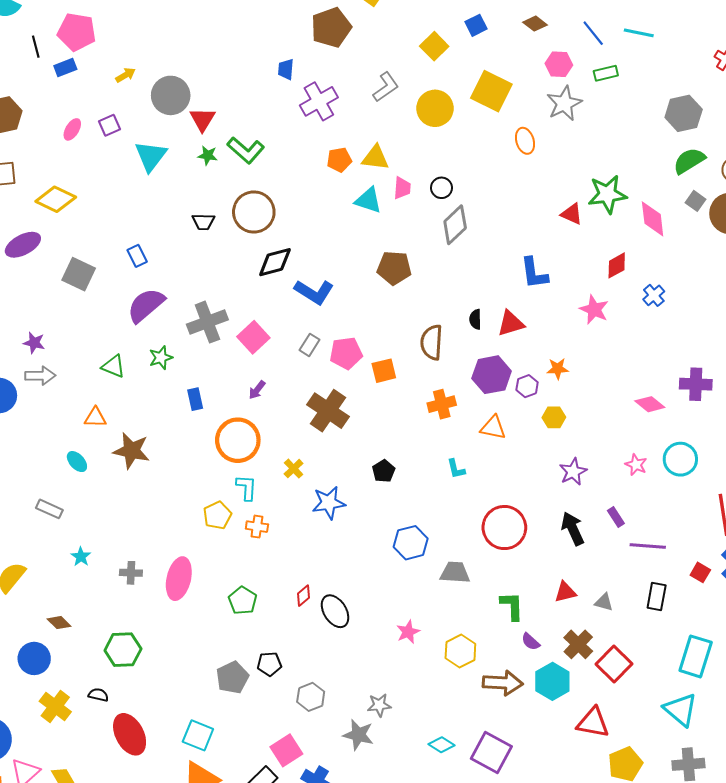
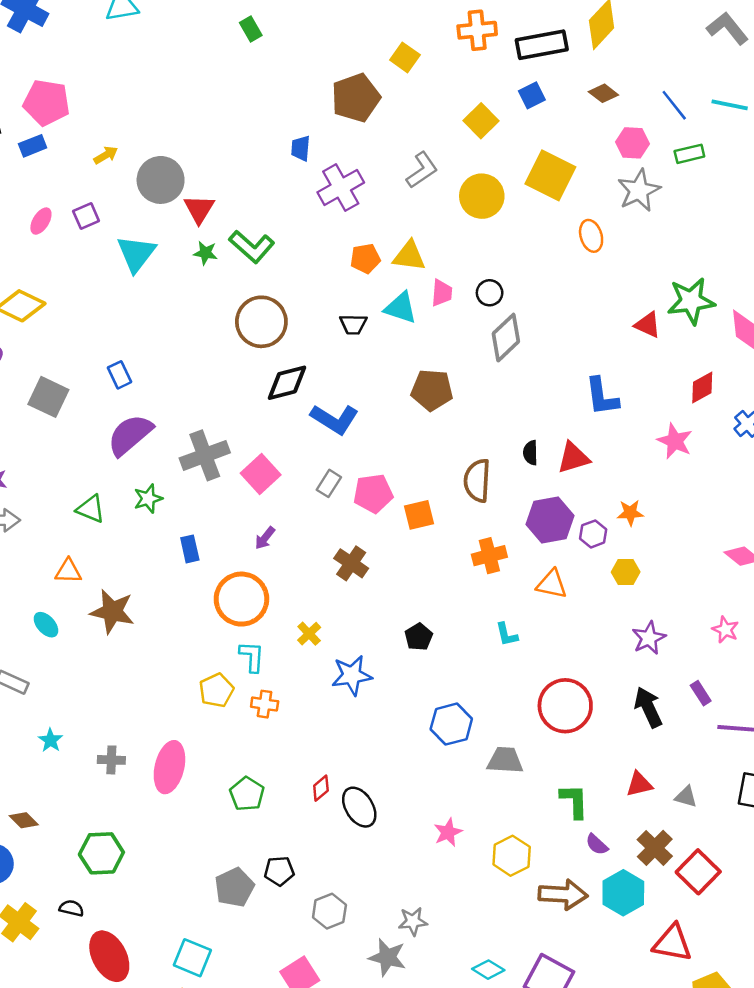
black trapezoid: (203, 222) -> (353, 324), moved
brown cross: (328, 411) -> (351, 563), size x0.7

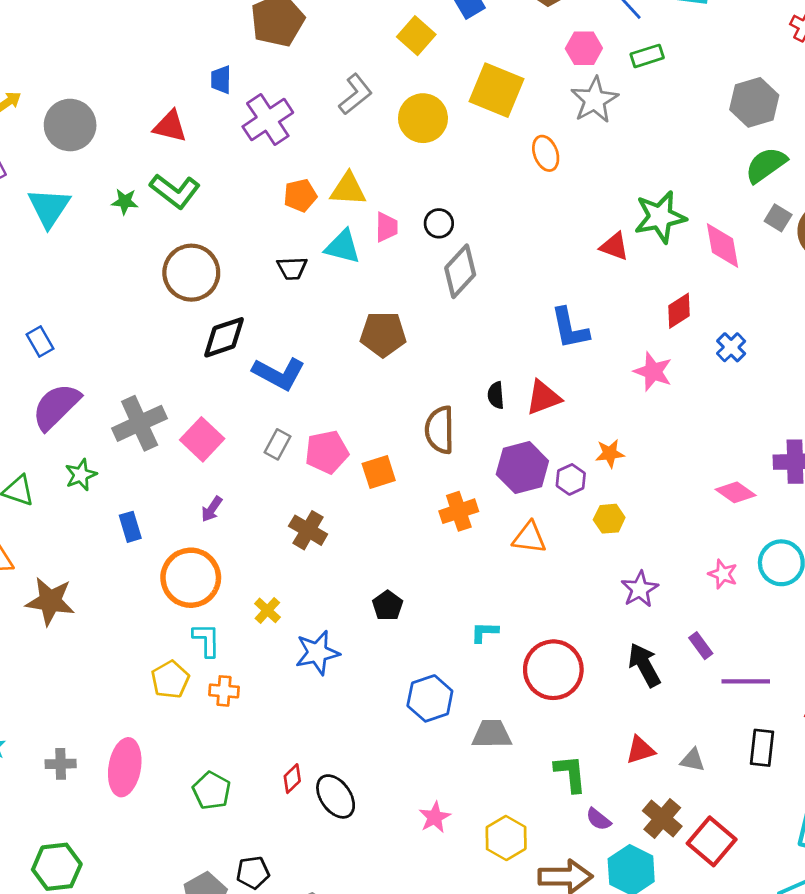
red triangle: (199, 209) -> (170, 126), moved, turned -44
cyan L-shape: (507, 634) -> (484, 632), moved, turned 108

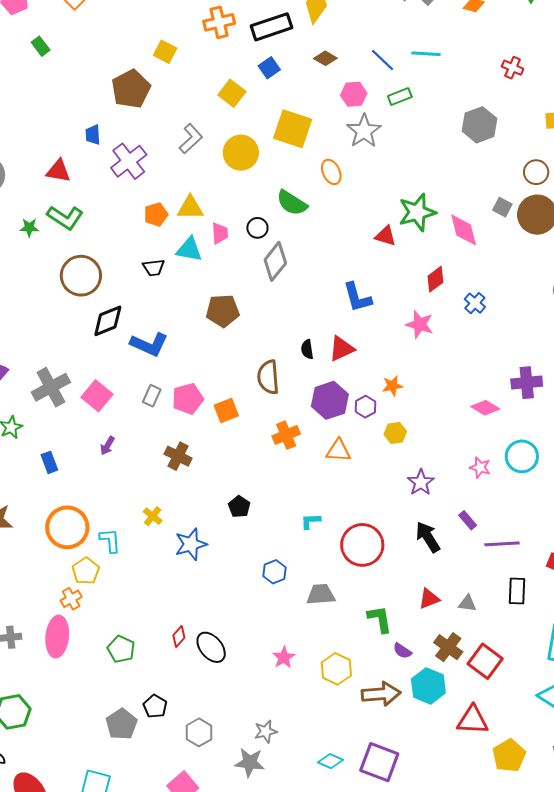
green semicircle: (766, 165) -> (292, 203), moved, turned -108
orange circle: (191, 578) -> (67, 527), moved
orange cross: (224, 691) -> (71, 599), moved, turned -30
blue hexagon: (430, 698) -> (274, 572), size x0.7
black pentagon: (253, 873) -> (155, 706), turned -30

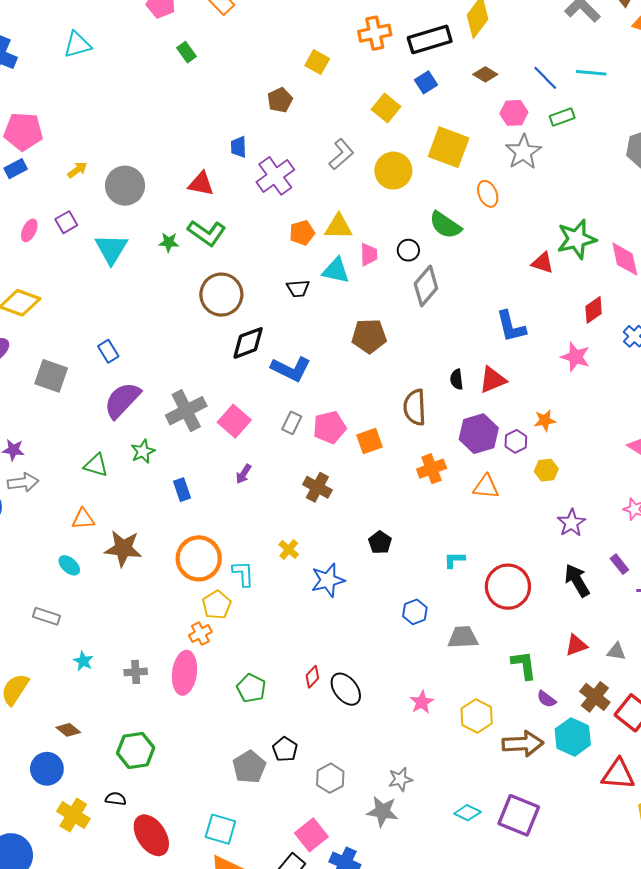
brown pentagon: (131, 89) -> (280, 100), size x0.6

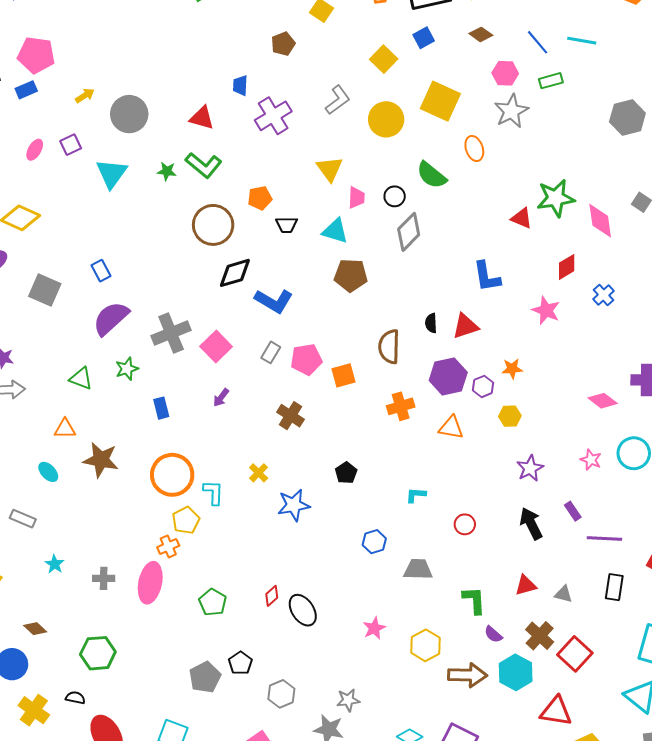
yellow triangle: (338, 227) -> (330, 169), turned 48
orange pentagon: (302, 233) -> (260, 198), moved
cyan triangle: (336, 271) -> (335, 231), moved
red circle: (508, 587) -> (465, 524), size x0.5

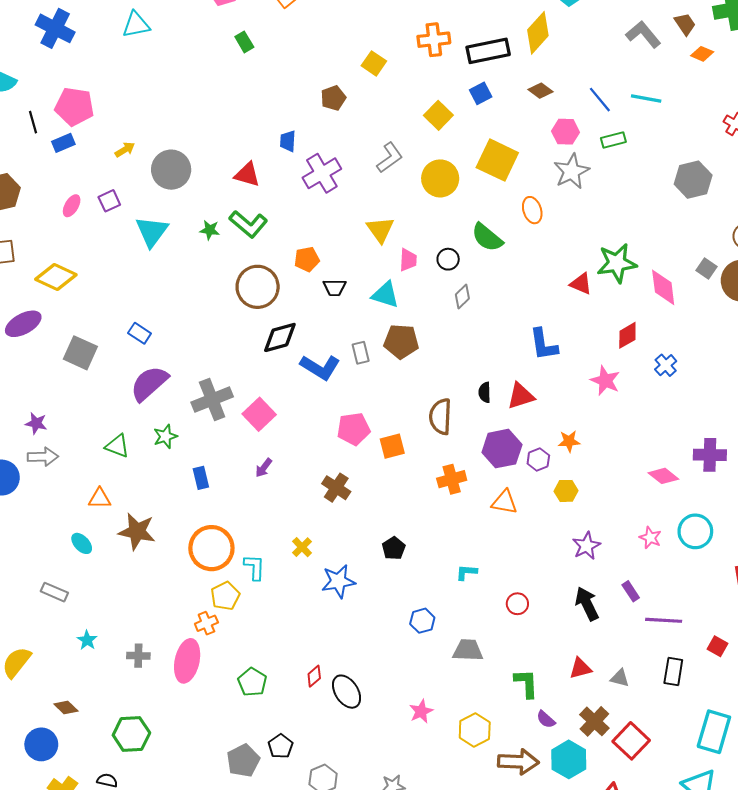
gray diamond: (409, 232) -> (462, 296), size x0.6
blue rectangle: (101, 271) -> (140, 333), turned -30
gray rectangle: (271, 352) -> (361, 353), moved, turned -45

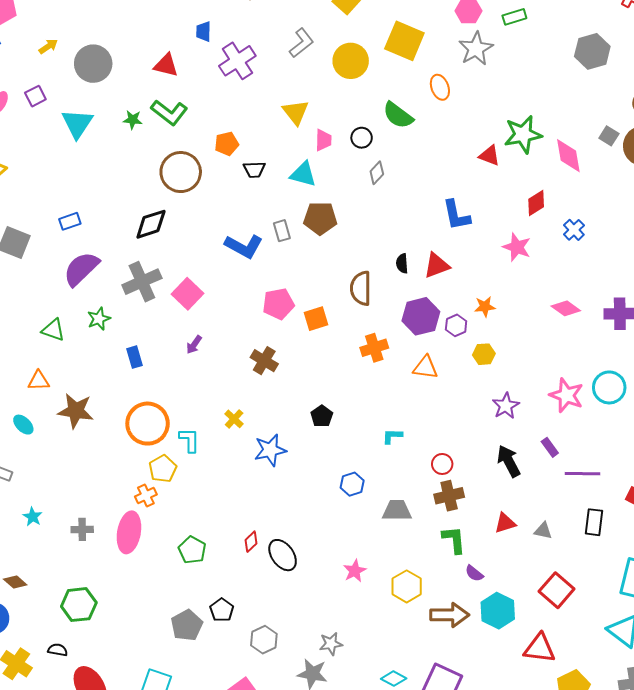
blue rectangle: (140, 333) -> (70, 221), turned -50
black diamond: (280, 337) -> (151, 224), moved
pink diamond: (663, 476) -> (566, 308), moved
pink star: (650, 538) -> (566, 395), size x1.6
brown cross: (594, 721) -> (449, 496), moved, turned 36

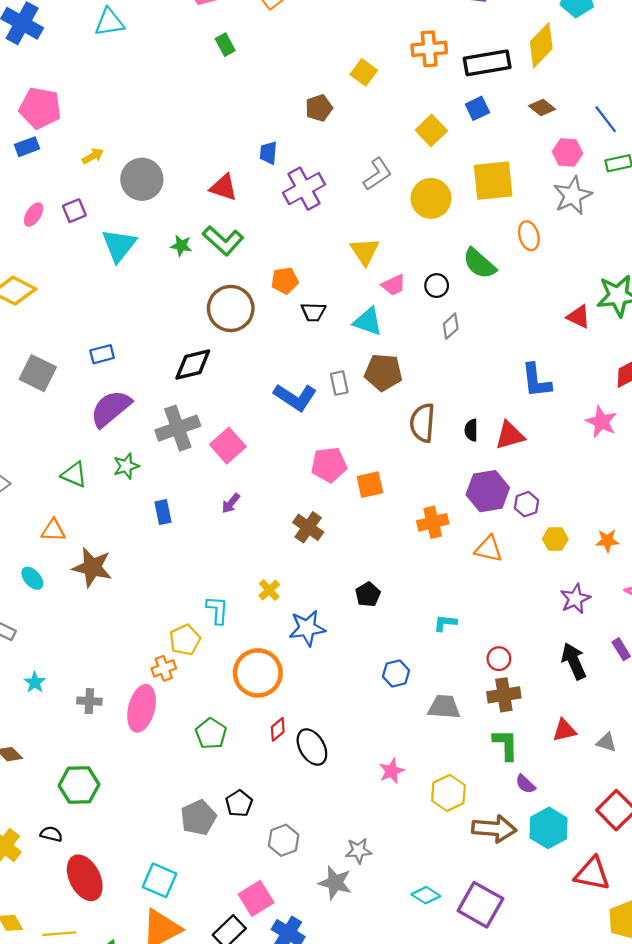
yellow square: (404, 41) -> (493, 181), turned -33
pink trapezoid: (323, 140) -> (394, 285), turned 60
brown semicircle: (361, 288) -> (422, 423), moved
orange star: (485, 307) -> (607, 541), moved
orange circle: (148, 424) -> (258, 673), moved

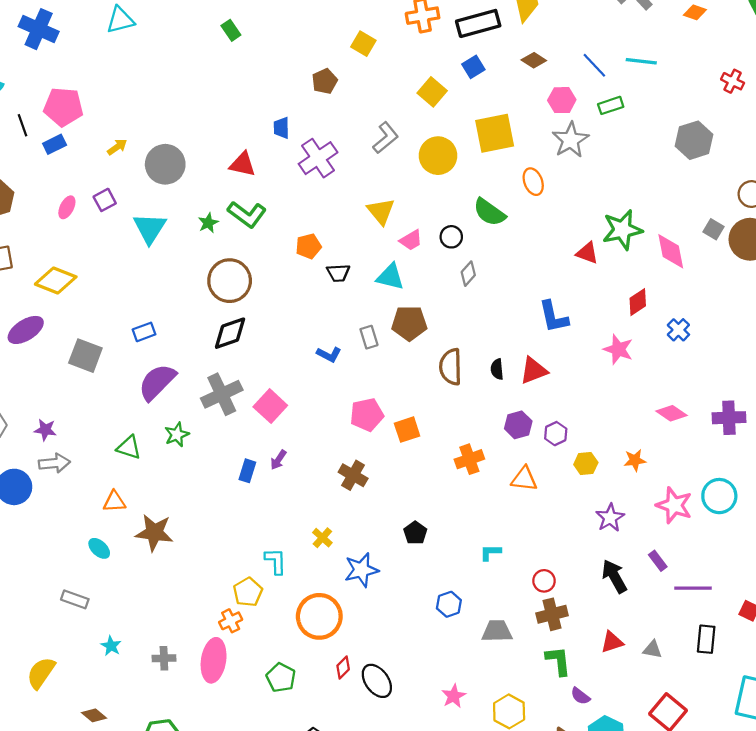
green star: (181, 246) -> (208, 223), turned -30
brown circle: (231, 308) -> (230, 281), moved
blue L-shape: (295, 397) -> (329, 354), size x0.6
purple hexagon: (488, 491) -> (518, 425), size x0.7
blue rectangle: (163, 512) -> (247, 471), moved, turned 35

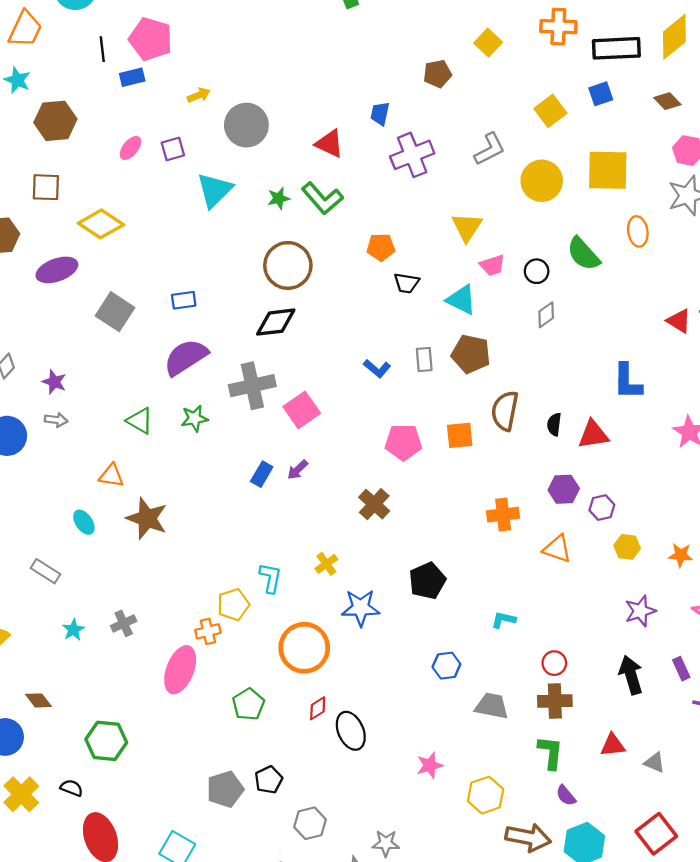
orange square: (407, 430) -> (460, 435), moved
gray arrow: (54, 463) -> (56, 420), size x0.7
black pentagon: (415, 533) -> (427, 581), size x1.4
gray cross: (164, 658) -> (124, 623), moved, turned -35

